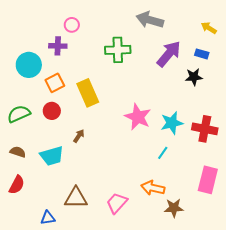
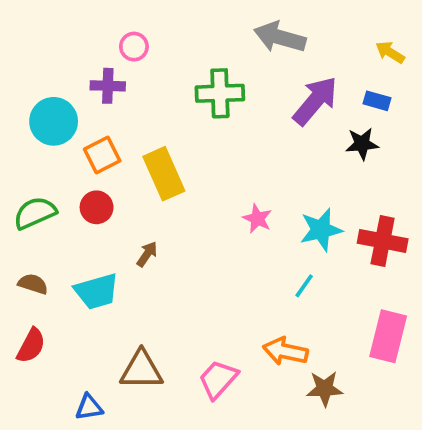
pink star: (138, 117) -> (257, 219), size x0.6

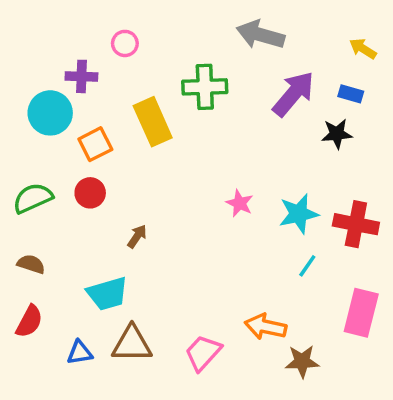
purple cross: (108, 86) -> (81, 76), moved
yellow rectangle: (164, 174) -> (153, 122), moved
cyan line: (304, 286) -> (307, 266), moved
cyan trapezoid: (97, 291) -> (108, 294), moved
blue triangle: (89, 407) -> (80, 353), moved

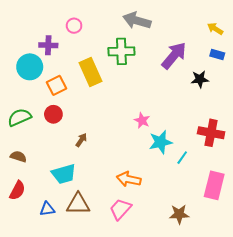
gray arrow: (260, 35) -> (137, 20), moved
blue rectangle: (351, 94) -> (217, 55), moved
cyan star: (299, 214) -> (161, 142), moved
orange arrow: (266, 327) -> (129, 179), moved

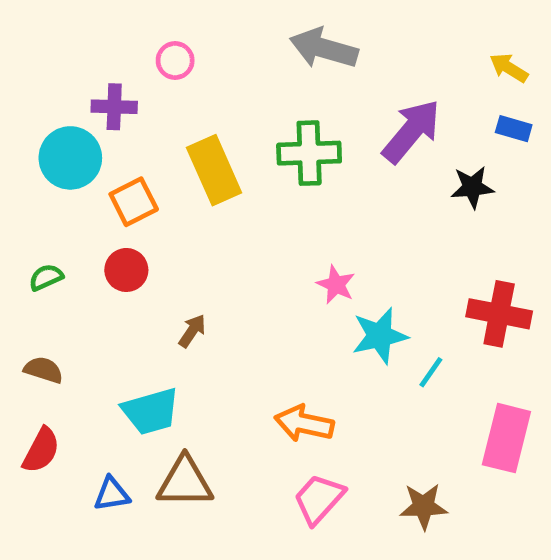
green cross: (121, 51) -> (309, 153), moved
green semicircle: (19, 117) -> (46, 277), size x0.6
pink trapezoid: (120, 209) -> (319, 499), moved

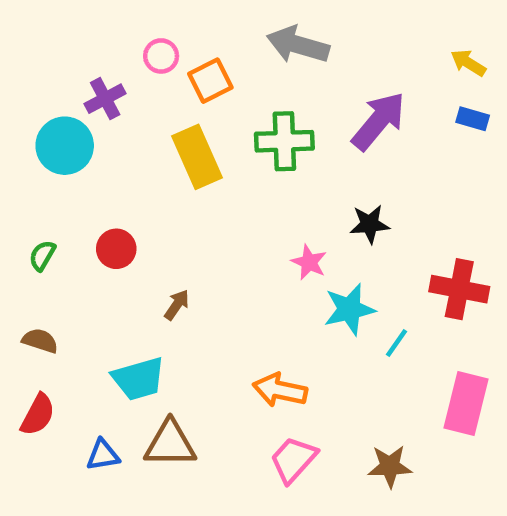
purple cross: (114, 107) -> (105, 99), turned -30
black star: (472, 187) -> (370, 224), moved
orange square: (134, 202) -> (210, 81), moved
green semicircle: (46, 277) -> (42, 256), turned -36

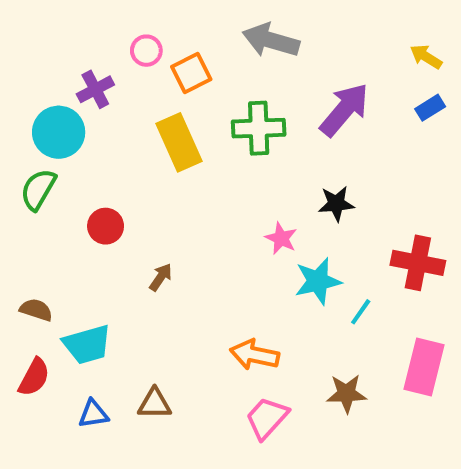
blue rectangle: (473, 119) -> (430, 108), turned -48
green semicircle: (42, 256) -> (38, 189), moved, size x1.5
cyan trapezoid: (139, 379) -> (87, 345), moved
brown triangle: (170, 444) -> (155, 404), size x0.7
brown star: (390, 466) -> (346, 393), moved

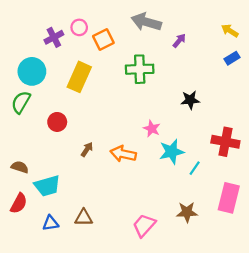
purple cross: (95, 89) -> (54, 37), moved
purple arrow: (344, 110) -> (179, 41), moved, size x0.5
yellow rectangle: (179, 142) -> (79, 77), moved, turned 48
black star: (336, 204) -> (190, 100), moved
orange arrow: (255, 355) -> (123, 154), moved

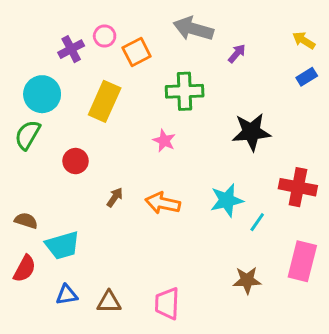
black star: (190, 100) -> (251, 132), size x1.5
pink star: (152, 129) -> (164, 141), moved
brown triangle: (84, 218) -> (109, 302), moved
pink trapezoid: (144, 225) -> (167, 303), moved, turned -40

